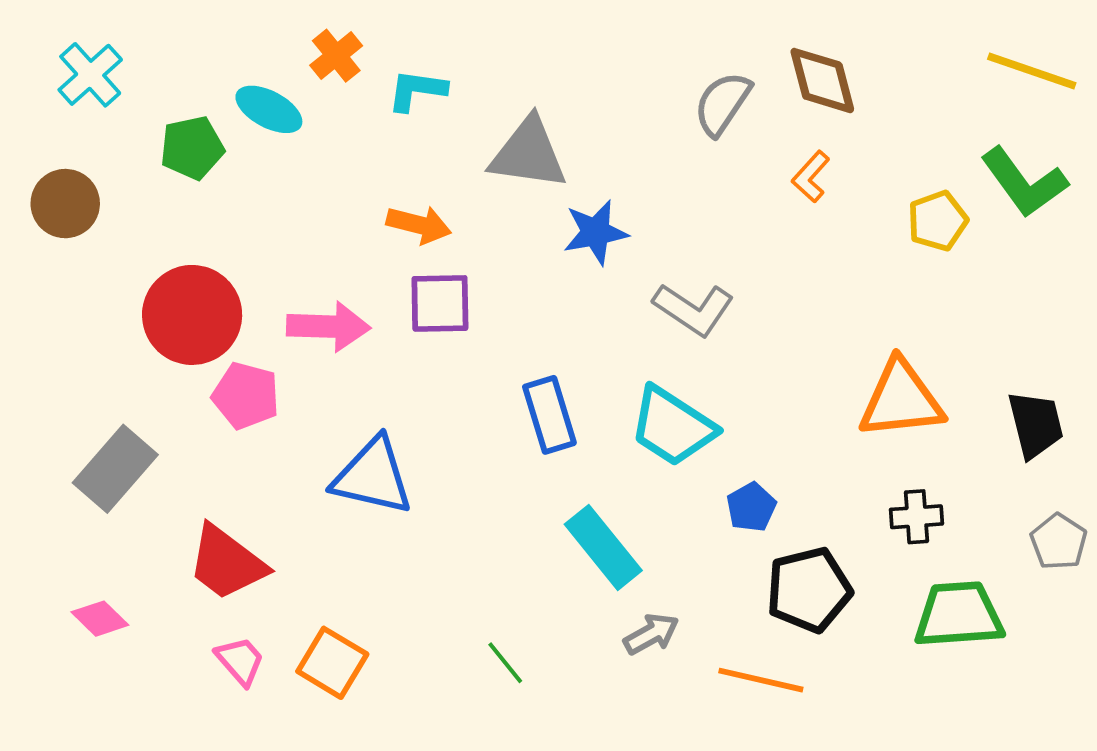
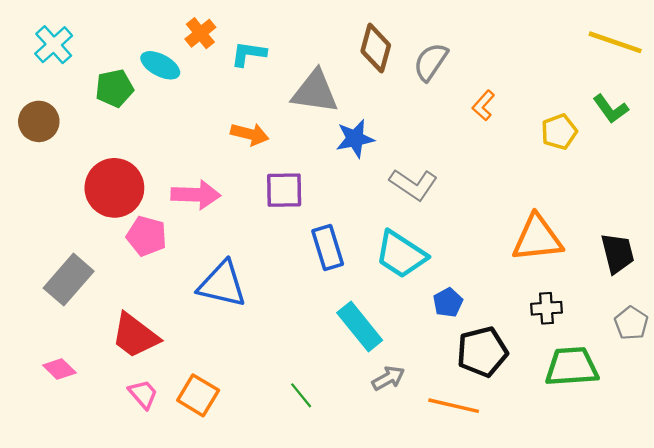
brown diamond: (822, 81) -> (376, 48), moved, turned 30
green L-shape: (1024, 182) -> (611, 109), size x0.7
purple square: (440, 303) -> (284, 190), moved

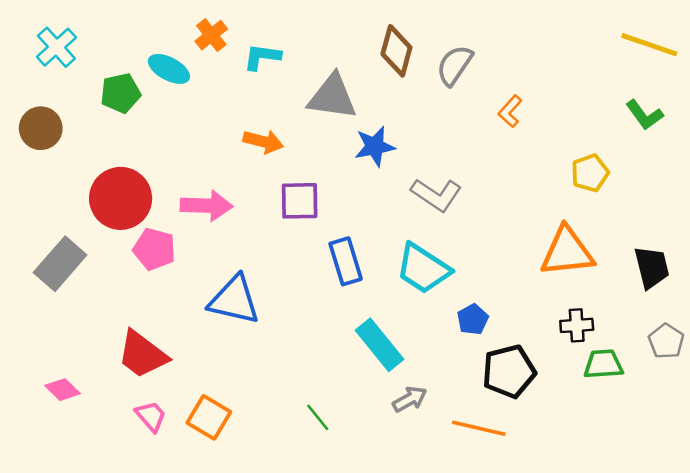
yellow pentagon: (559, 132) -> (590, 173), moved
gray rectangle: (69, 280) -> (60, 264), moved
green trapezoid: (572, 367) -> (603, 364), moved, size x0.7

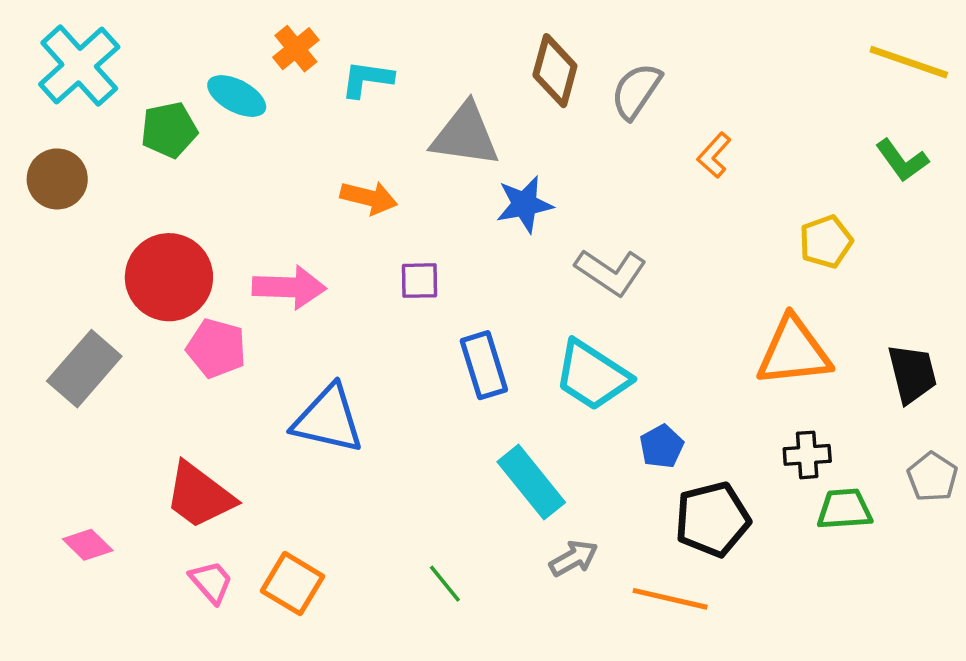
cyan cross: (56, 47) -> (79, 66), size x1.4
purple square: (300, 201) -> (420, 281), size x0.7

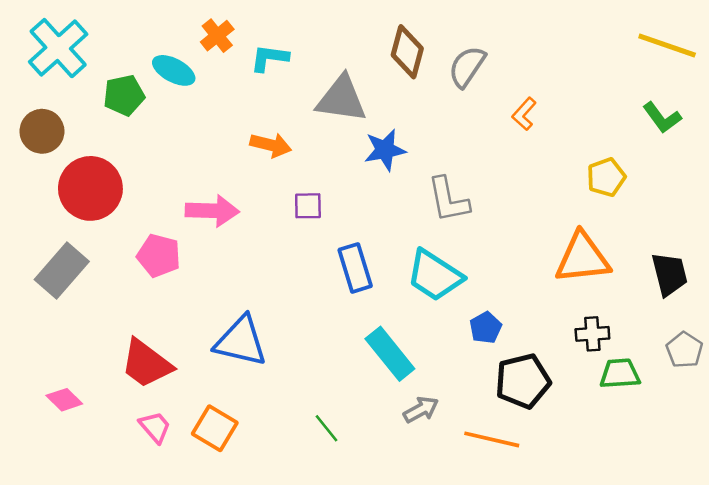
gray L-shape: (611, 272) -> (448, 200), turned 45
red circle: (169, 277) -> (90, 188), moved
blue triangle: (328, 419) -> (241, 341), moved

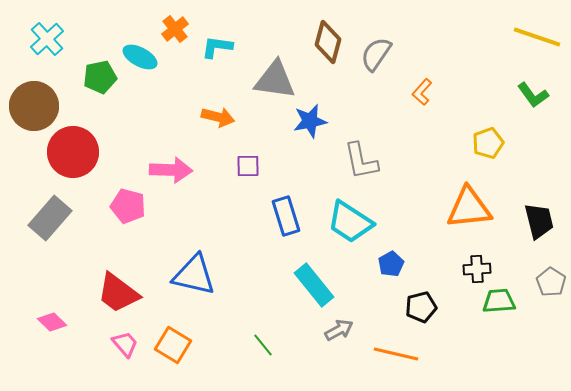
cyan cross: (58, 48) -> (47, 39), size x0.7
brown circle: (42, 131) -> (34, 106), size x1.4
black pentagon: (523, 381) -> (421, 307), size x0.7

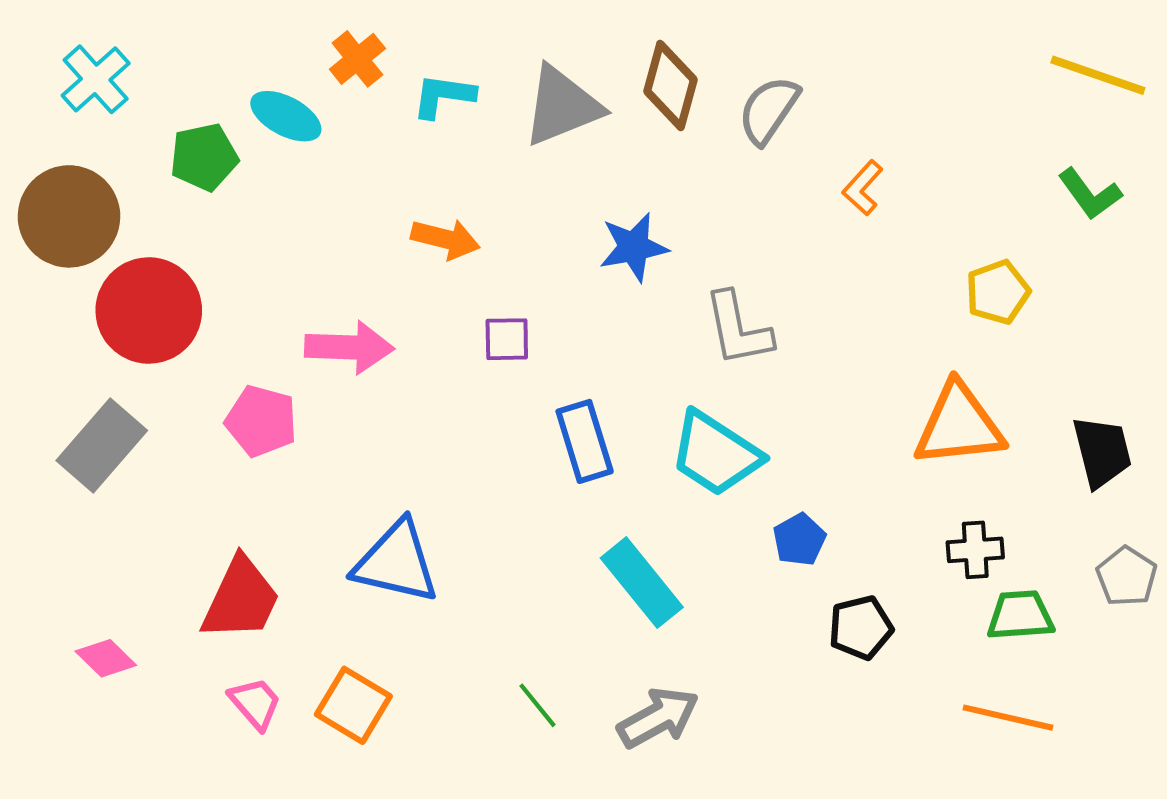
gray triangle: (275, 80) -> (562, 106), moved, turned -30
red trapezoid: (118, 293) -> (241, 599), turned -102
gray arrow: (339, 330) -> (658, 718), moved, size x1.4
orange line: (396, 354) -> (1008, 718), moved

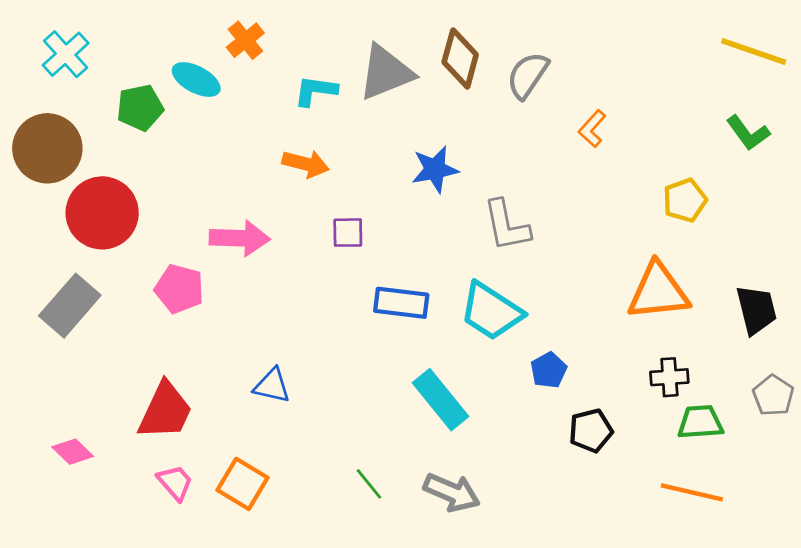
cyan L-shape: (443, 96) -> (316, 91), moved
blue rectangle: (585, 441) -> (401, 303), turned -66
blue triangle: (396, 562) -> (272, 386), size x0.6
gray arrow: (658, 718) -> (452, 492), turned 52

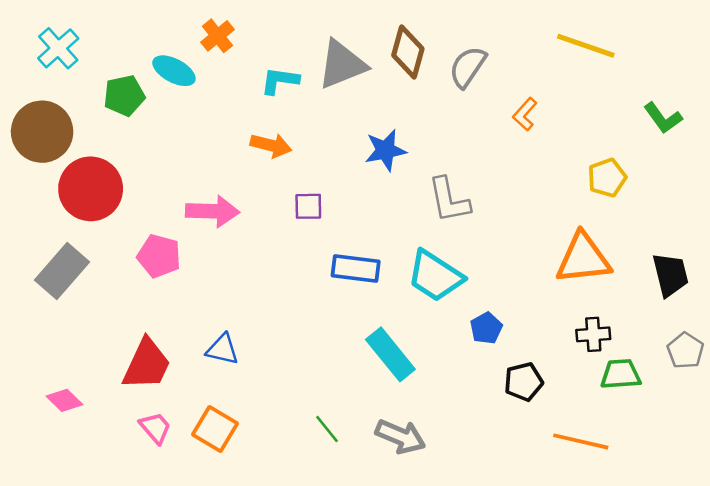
yellow line: (754, 51) -> (586, 46), moved
blue triangle: (272, 386) -> (222, 349), moved
orange line: (692, 492) -> (581, 441), moved

